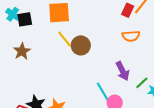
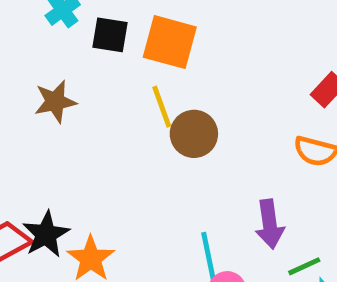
black square: (25, 19) -> (110, 35), moved

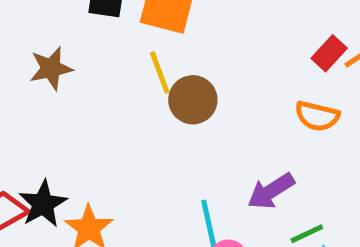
purple arrow: (270, 224) -> (271, 191), turned 66

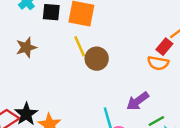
red rectangle: (329, 53) -> (164, 47), moved

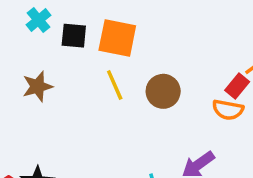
brown circle: (97, 59) -> (163, 91), moved

